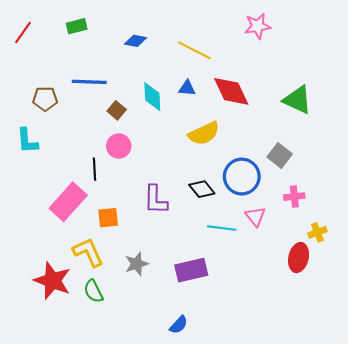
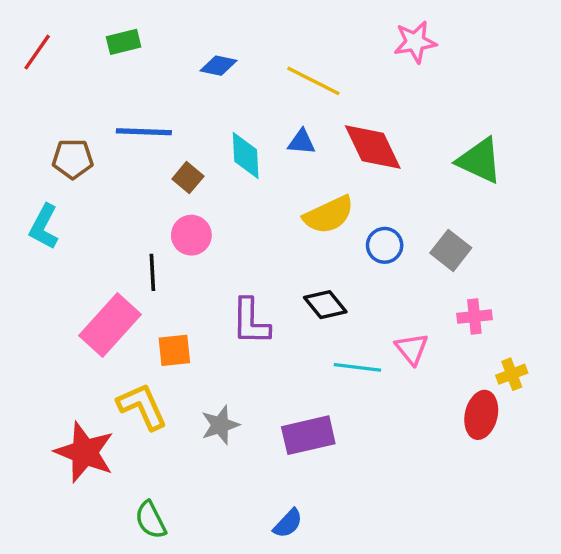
cyan L-shape: (27, 141) -> (44, 227), turned 32
blue circle: (242, 177) -> (385, 245), moved, size x0.6
green semicircle: (93, 291) -> (151, 520), moved

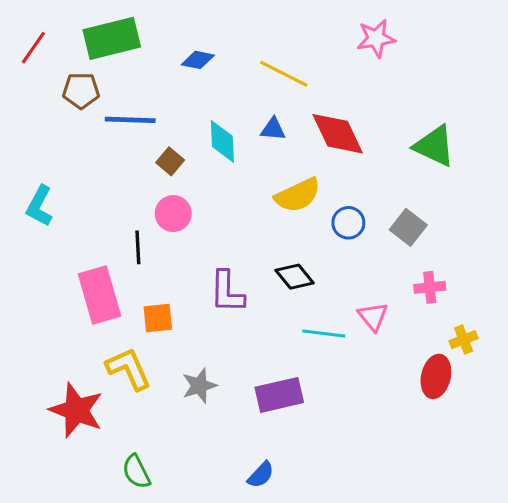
green rectangle: (124, 42) -> (112, 38), size x1.8
brown pentagon: (73, 159) -> (81, 91), moved
pink rectangle: (110, 325) -> (99, 295), turned -58

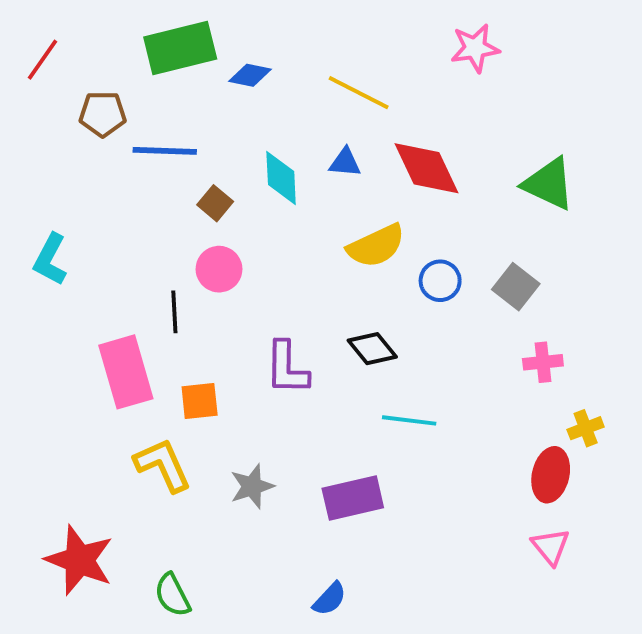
green rectangle: (112, 38) -> (180, 48), moved
pink triangle: (373, 317) -> (551, 546), moved
red star: (76, 410) -> (79, 560), moved

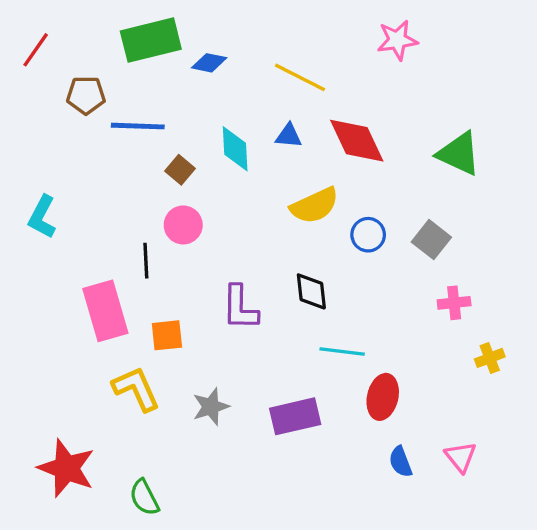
black diamond: (372, 349) -> (311, 291), turned 33
red ellipse: (551, 475) -> (383, 397), moved
blue semicircle: (330, 599) -> (401, 462), moved, turned 116

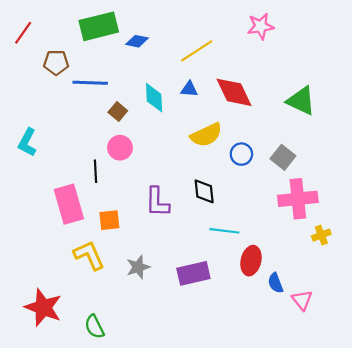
yellow line: (300, 77) -> (197, 51), turned -60
pink cross: (454, 303) -> (298, 199), size x1.8
blue semicircle: (401, 462) -> (275, 283), moved

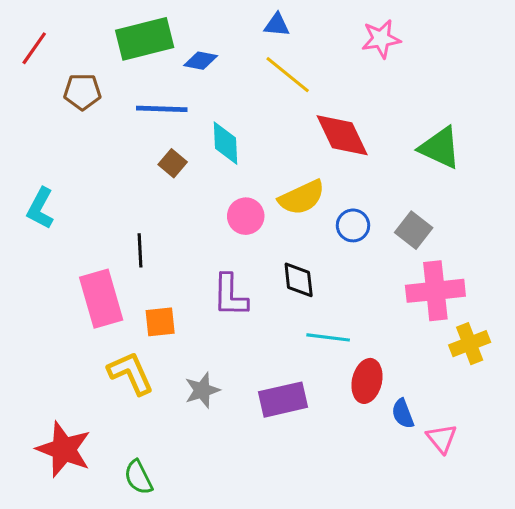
yellow line: (197, 51) -> (288, 75), turned 72
blue line: (90, 83) -> (162, 109), moved
blue triangle: (189, 89) -> (277, 25), moved
pink circle: (120, 148) -> (246, 216), moved
yellow cross: (321, 235) -> (470, 344), size x1.4

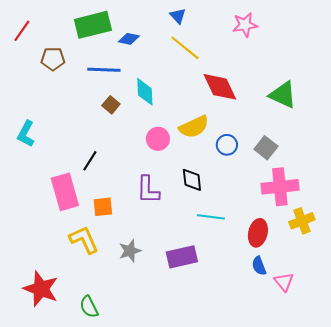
blue triangle: (277, 25) -> (178, 16), turned 42
black line: (140, 250) -> (90, 161), turned 35
red ellipse: (367, 381) -> (258, 233), moved

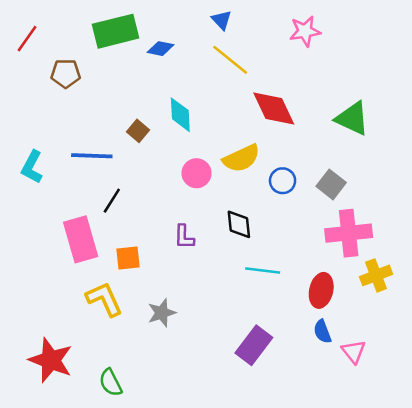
blue line: (104, 70) -> (92, 156), moved
purple L-shape: (148, 190) -> (184, 237), size x0.7
purple rectangle: (182, 257) -> (254, 345), moved, turned -40

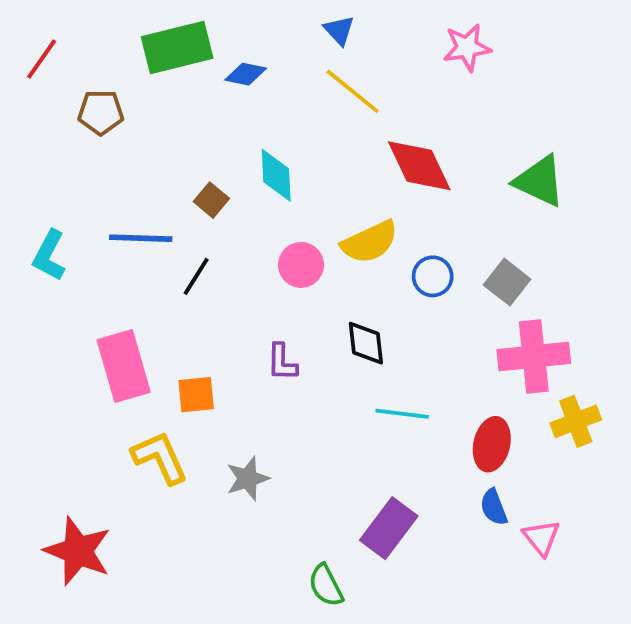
black line: (112, 201) -> (196, 276), moved
green semicircle: (111, 383) -> (326, 585), moved

